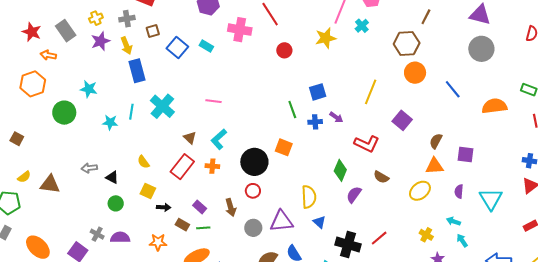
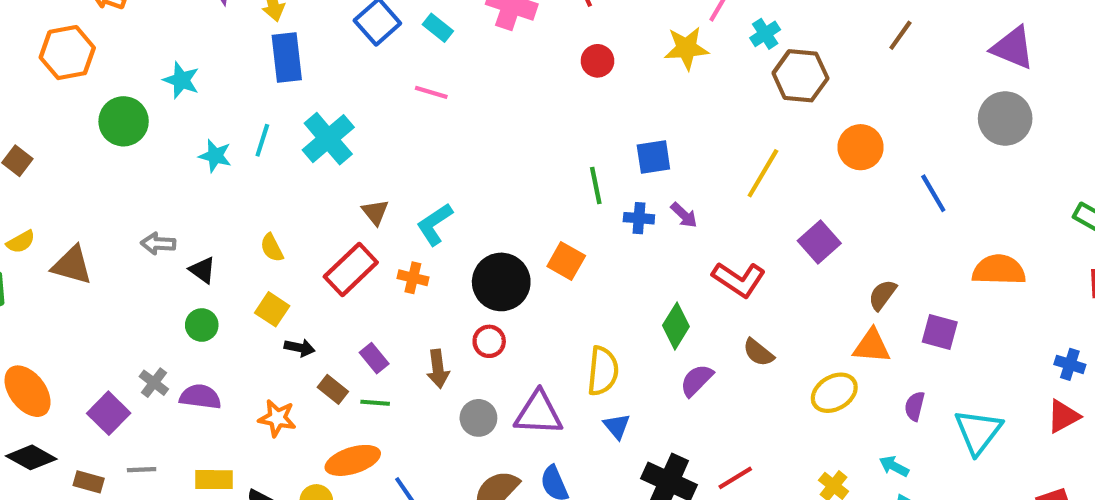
brown hexagon: (407, 43) -> (800, 76), moved
pink line: (213, 101) -> (431, 92), moved
orange semicircle: (494, 106) -> (999, 270), moved

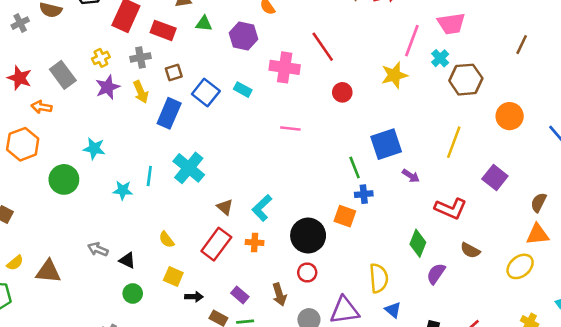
blue rectangle: (287, 58) -> (169, 113), moved, turned 40
pink line: (431, 92) -> (290, 129), moved
blue square: (653, 157) -> (386, 144), size x1.4
blue cross: (639, 218) -> (364, 194), moved
gray arrow: (158, 244) -> (98, 249), turned 30

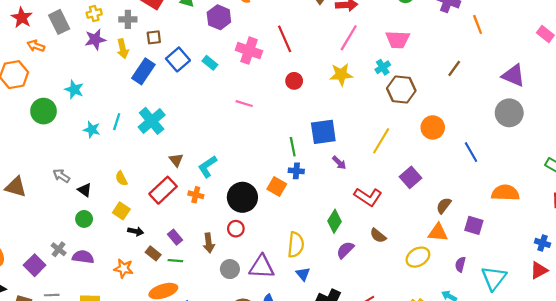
pink line: (412, 41) -> (349, 38), moved

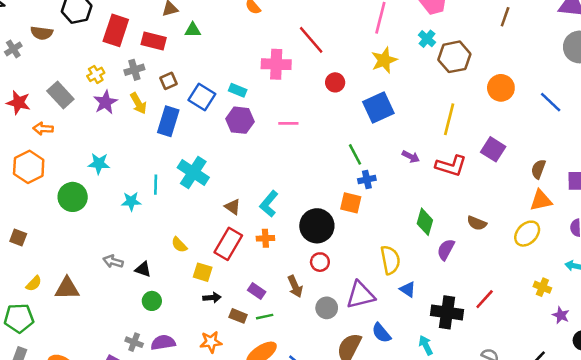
purple hexagon: (219, 17) -> (240, 120), moved
blue square: (323, 132) -> (378, 108), moved
red L-shape: (368, 197) -> (451, 166), moved
yellow square: (121, 211) -> (203, 272), moved

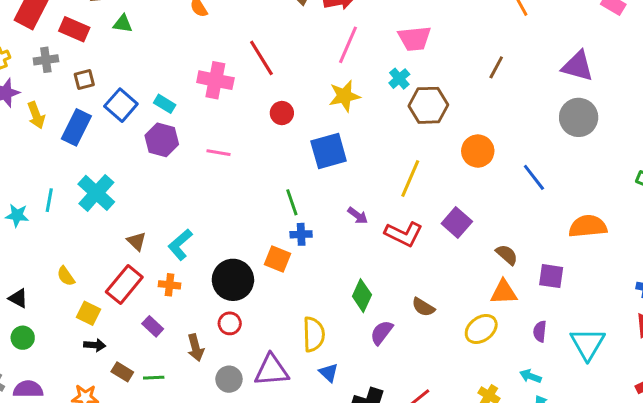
yellow arrow: (138, 103) -> (36, 115), moved
brown semicircle: (538, 169) -> (507, 255), turned 102
purple rectangle: (257, 291) -> (153, 326), moved

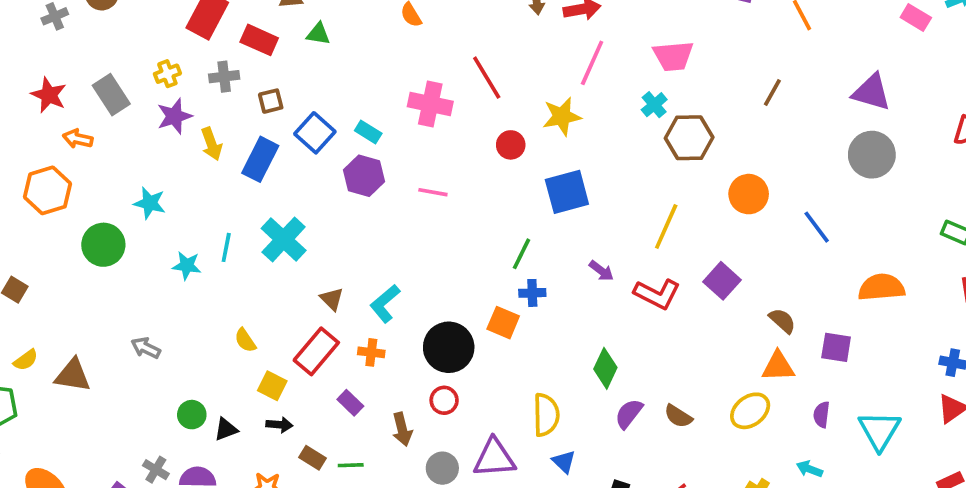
yellow star: (344, 96) -> (562, 116), moved
green line: (292, 202) -> (522, 254), turned 44
black triangle: (18, 298) -> (226, 429), moved, turned -50
brown semicircle: (423, 307) -> (678, 416), moved

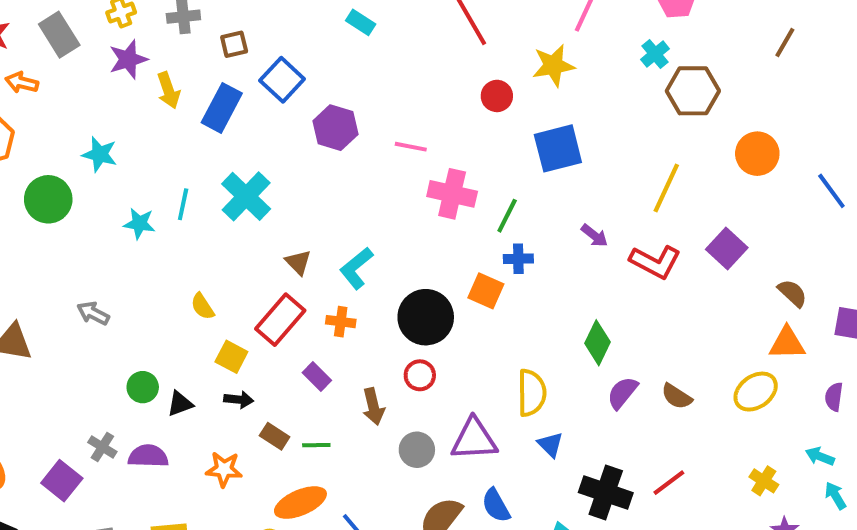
pink cross: (430, 104) -> (452, 194), moved
cyan rectangle: (368, 132) -> (361, 22), moved

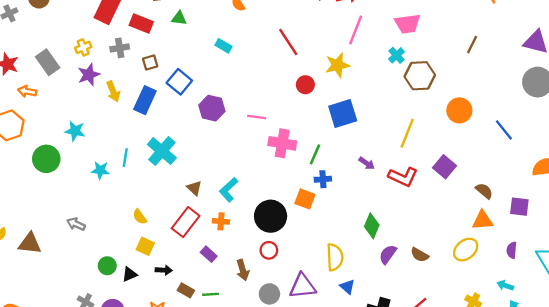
yellow square: (231, 357) -> (145, 246), moved

